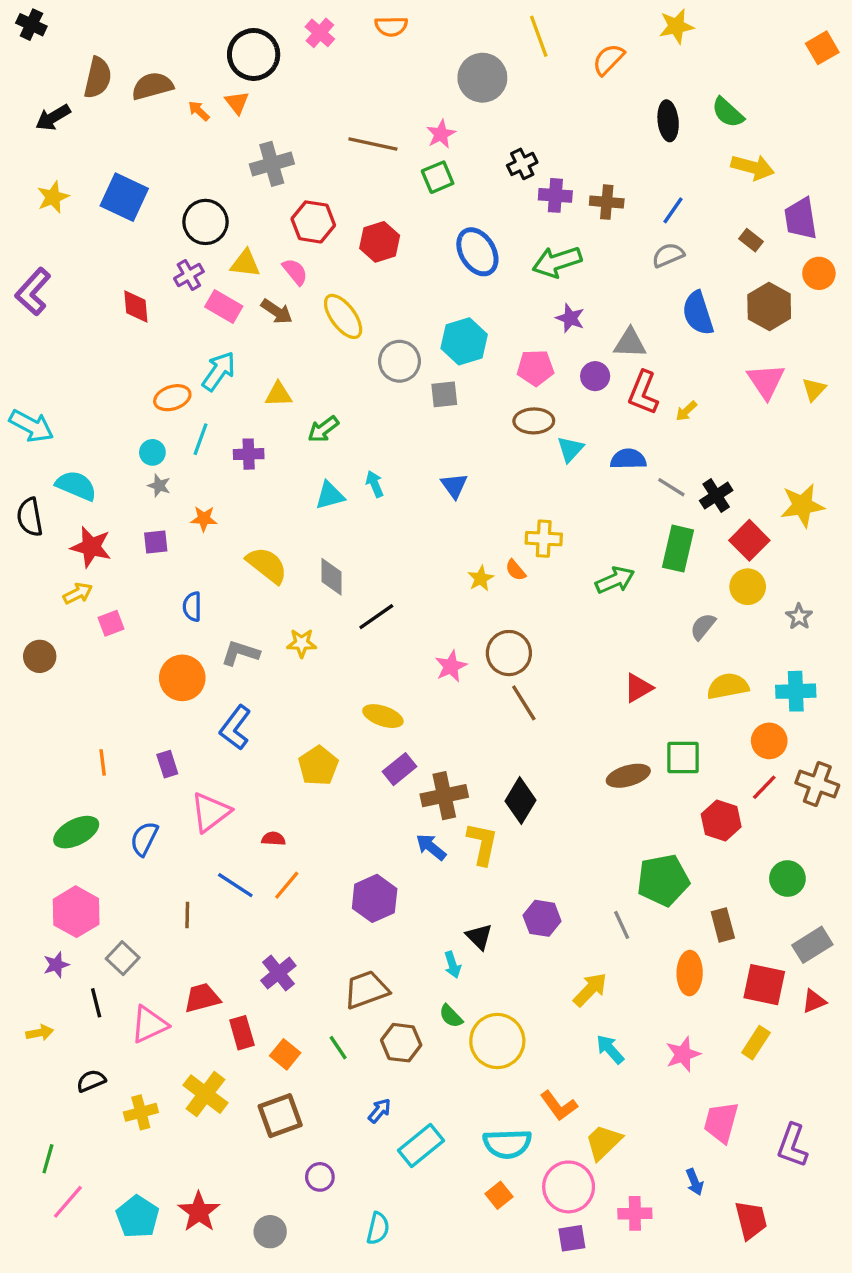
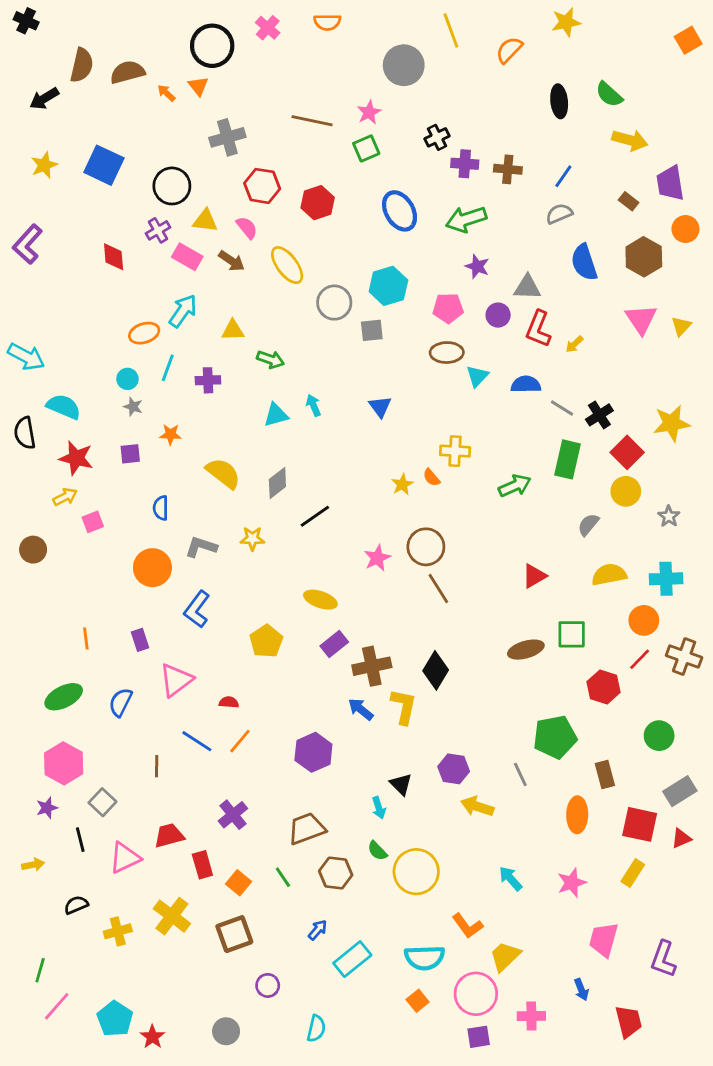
green arrow: (323, 429) -> (270, 359), turned -124
gray diamond: (331, 577) -> (277, 483), turned 52
yellow arrow: (590, 990) -> (477, 806), moved, turned -116
red star: (199, 1212) -> (152, 1037), moved, size x0.7

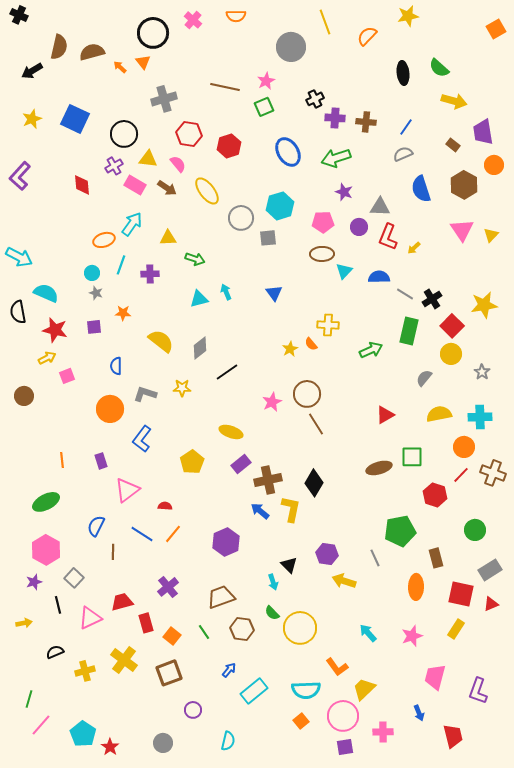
blue semicircle: (121, 702) -> (96, 526), moved

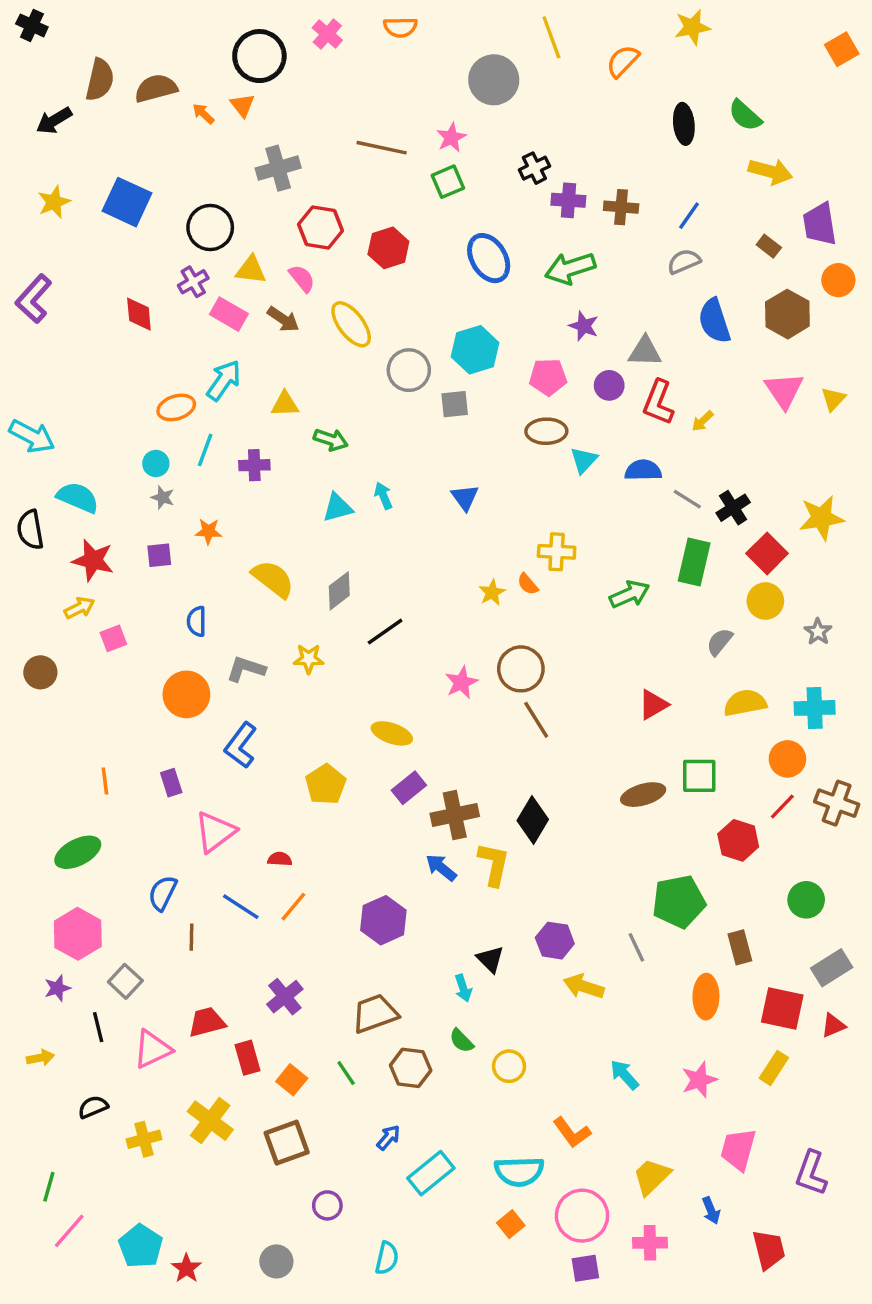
yellow circle: (300, 628) -> (509, 1066), size x0.6
yellow trapezoid: (364, 689) -> (652, 1177), moved

